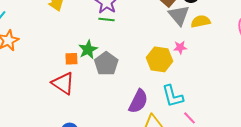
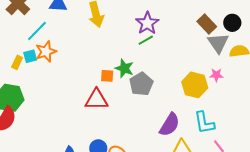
green line: (107, 19) -> (146, 40), turned -42
green star: (88, 50) -> (124, 68), turned -30
red triangle: (63, 83) -> (96, 100), turned -40

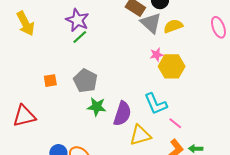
green star: (124, 68) -> (97, 107), moved
yellow hexagon: (195, 85) -> (172, 66), moved
red triangle: (96, 100) -> (24, 116), moved

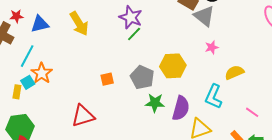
yellow semicircle: (173, 26) -> (234, 72), moved
yellow hexagon: (172, 66) -> (173, 66), moved
cyan L-shape: (156, 104) -> (214, 97), turned 50
pink line: (175, 123) -> (252, 112), moved

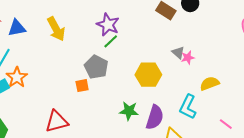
gray triangle: (204, 16) -> (178, 53), moved, size x0.6
gray pentagon: (142, 77) -> (96, 67), moved

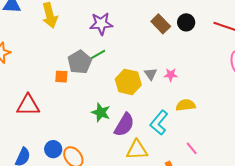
purple star: (108, 25) -> (101, 24), turned 30
green line: (111, 41) -> (98, 54), moved
gray triangle: (178, 53) -> (151, 74), moved

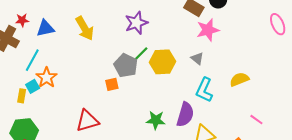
pink star: (171, 75) -> (208, 30), moved, size x1.6
yellow hexagon: (128, 82) -> (162, 62), moved
green star: (101, 112) -> (156, 120), moved
cyan L-shape: (159, 123) -> (204, 90), moved

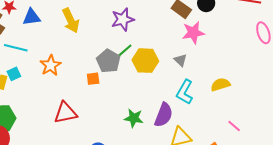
cyan line: (32, 60) -> (16, 48), turned 70
orange star: (47, 78) -> (51, 65), moved

